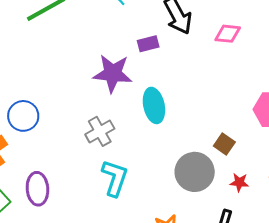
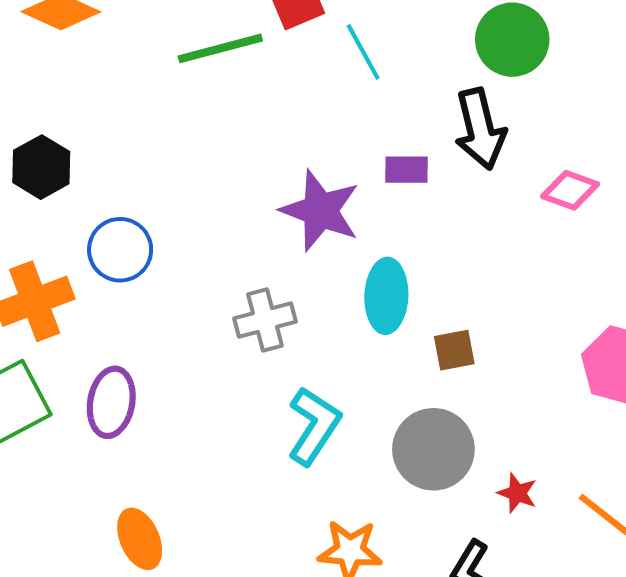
brown square: (224, 144) -> (454, 350), moved, turned 30
cyan L-shape: (115, 178) -> (314, 426), moved

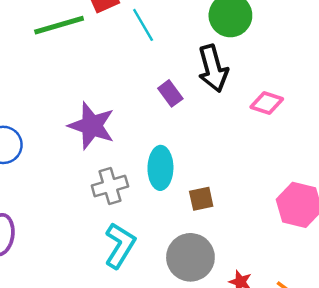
purple rectangle: (406, 170) -> (170, 93), turned 55
purple star: (320, 211) -> (92, 126), moved
gray cross: (265, 320) -> (110, 186), moved

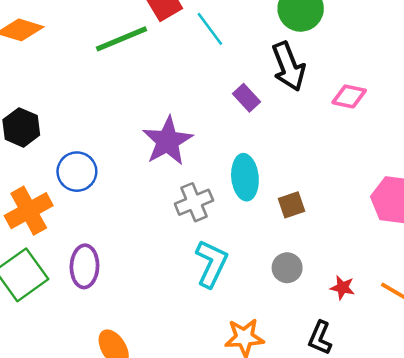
purple star: (92, 126) -> (168, 141), turned 30
gray circle: (190, 257) -> (287, 268), size x0.6

